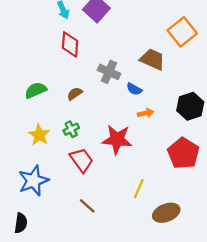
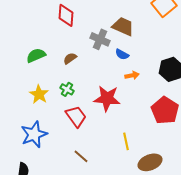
brown trapezoid: (152, 59) -> (123, 26), moved
green cross: (71, 129) -> (67, 89), turned -32
yellow line: (139, 189) -> (126, 141), turned -36

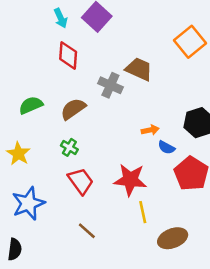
blue semicircle: (122, 54) -> (166, 147), moved
brown semicircle: (70, 58) -> (73, 109), size x1.5
yellow star: (39, 94) -> (18, 154), moved
red star: (107, 98) -> (130, 180), moved

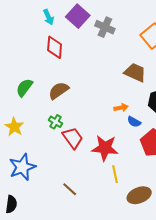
brown trapezoid: (139, 69) -> (135, 72), moved
gray cross: (110, 85) -> (105, 27), moved
green semicircle: (31, 105) -> (24, 88), turned -30
red trapezoid: (81, 181) -> (73, 138), moved

